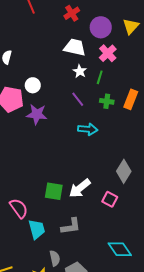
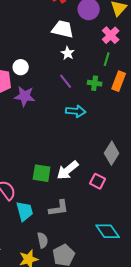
pink cross: (108, 53) -> (111, 35), moved
green line: (100, 77) -> (107, 59), moved

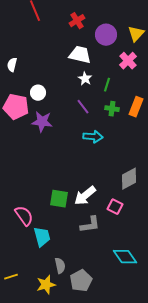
green line: (107, 59) -> (107, 85), moved
gray diamond: (112, 153) -> (129, 179), turned 30
gray L-shape: (59, 208) -> (90, 225), moved

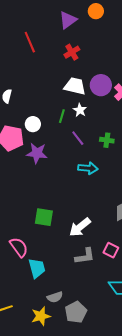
purple circle: (106, 35) -> (101, 85), moved
green line: (107, 85) -> (62, 116), moved
green square: (59, 199) -> (44, 217), moved
pink square: (115, 207) -> (111, 250), moved
gray semicircle: (60, 266) -> (55, 297), turned 84

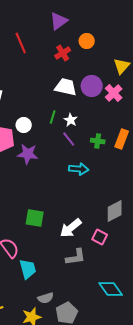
orange circle: (96, 11) -> (87, 41), moved
white star: (80, 110) -> (71, 120), moved
pink square: (111, 250) -> (100, 237), moved

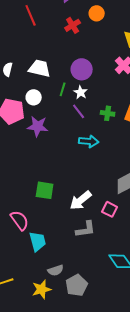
purple circle: (92, 86) -> (82, 69), moved
white trapezoid: (66, 87) -> (40, 68), moved

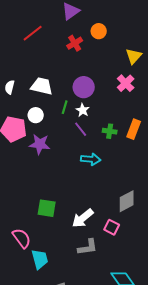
red line: (31, 15) -> (33, 33), turned 75

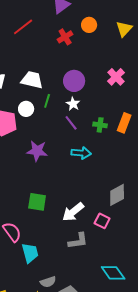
yellow triangle: (134, 56) -> (124, 29), moved
green line: (65, 107) -> (47, 101), moved
purple star: (40, 144) -> (37, 151), moved

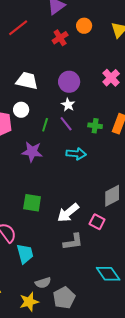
green line: (47, 101) -> (45, 125), moved

